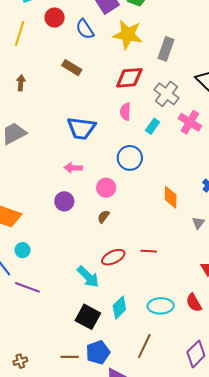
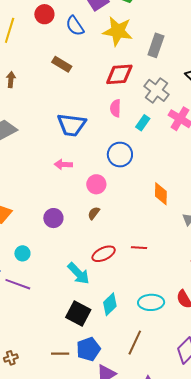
purple circle: (64, 201) -> (53, 218), moved
cyan circle: (22, 250) -> (22, 253), moved

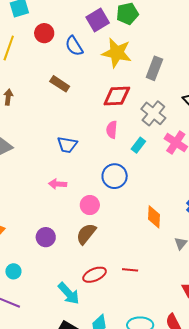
blue trapezoid: (72, 125) -> (67, 145), size x0.7
brown semicircle: (94, 213) -> (86, 234), size x1.6

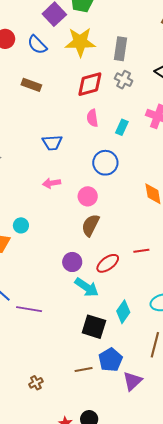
gray cross: (153, 113) -> (124, 80), moved, size x0.7
purple circle: (46, 237) -> (72, 262), moved
cyan circle: (13, 271) -> (21, 225), moved

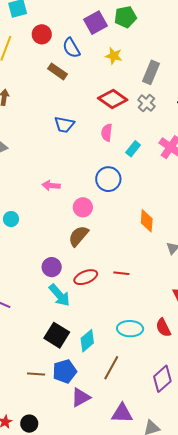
yellow star: (80, 42) -> (114, 56), size x0.6
red diamond: (90, 84) -> (113, 99), turned 36
brown rectangle: (31, 85) -> (58, 71), moved
blue trapezoid: (52, 143) -> (64, 125), moved
cyan diamond: (123, 312) -> (87, 341), moved

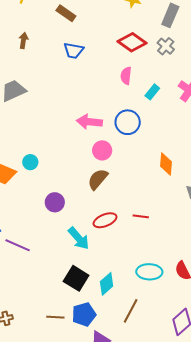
brown rectangle: (58, 71) -> (66, 13), moved
blue trapezoid: (64, 125) -> (74, 50), moved
pink arrow: (51, 185) -> (89, 122), moved, size x1.4
purple circle: (52, 267) -> (55, 202), moved

